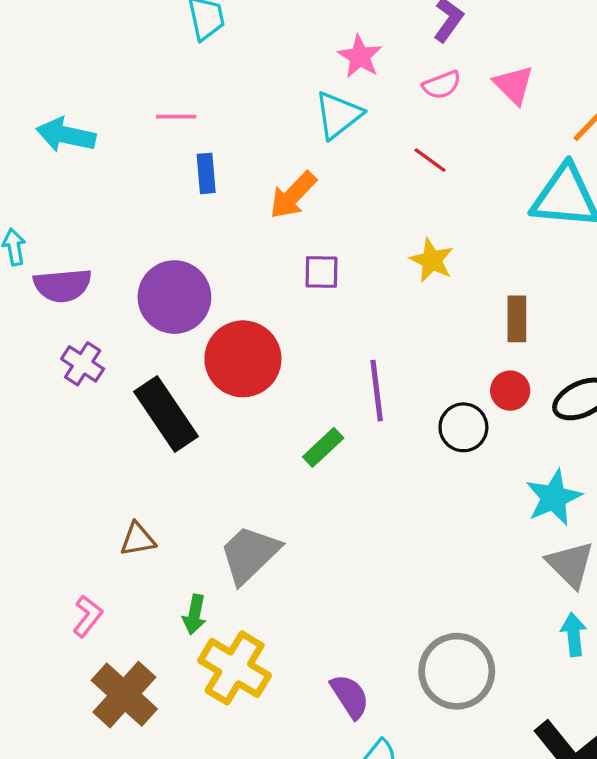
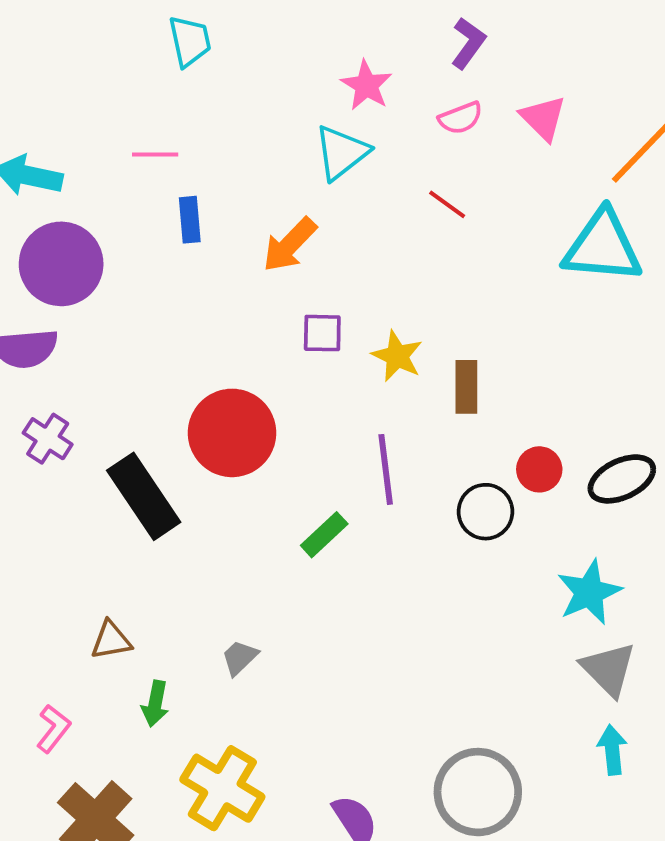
yellow star: (432, 260) -> (397, 356), moved
purple circle: (174, 297) -> (61, 264), moved
brown rectangle: (517, 319) -> (466, 387), moved
gray trapezoid: (250, 554) -> (240, 658), size x0.5
green arrow: (194, 614) -> (155, 704), moved

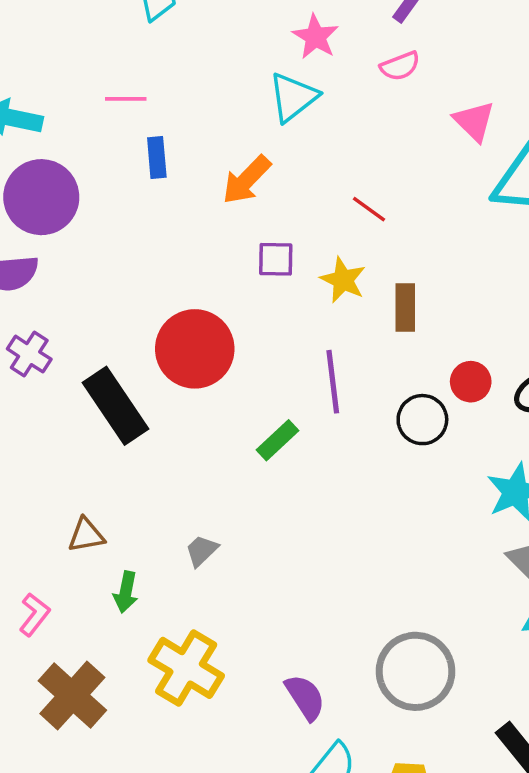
pink triangle: (543, 118) -> (474, 121), moved
red line: (447, 204) -> (369, 209), moved

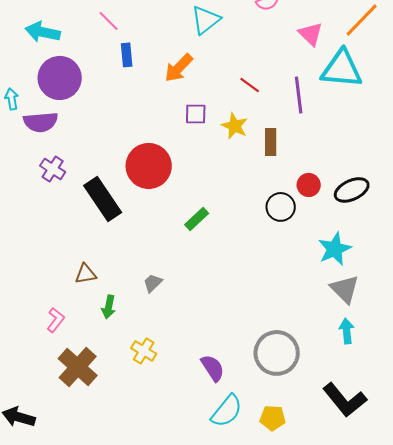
pink line: (126, 99) -> (109, 21), turned 45
purple line: (333, 382) -> (299, 95), moved
yellow cross: (186, 668) -> (144, 351), size x0.6

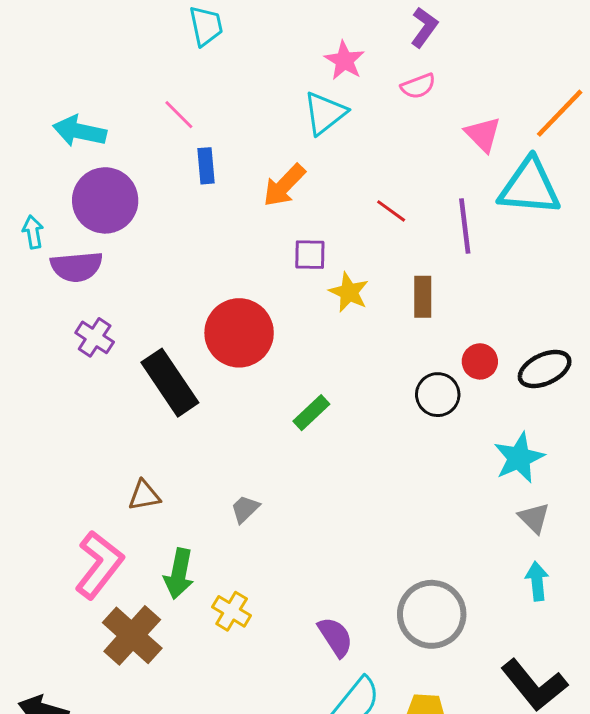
yellow star: (235, 126) -> (349, 292), moved
gray triangle: (345, 289) -> (534, 518), size x0.7
green arrow: (109, 307) -> (179, 574), moved, size x1.4
pink L-shape: (56, 320) -> (99, 565), size x1.8

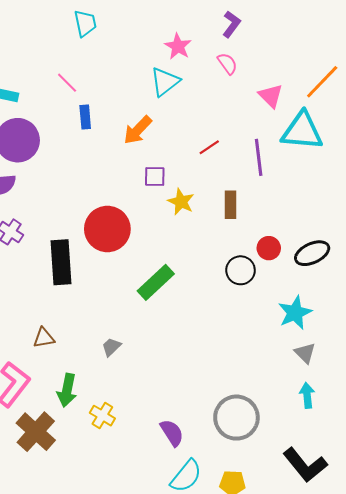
pink semicircle: (418, 86) -> (227, 64), turned -105
red line: (391, 211) -> (209, 147), turned -70
black rectangle: (170, 383) -> (61, 262), turned 30
green rectangle: (311, 413) -> (156, 282), size x1.5

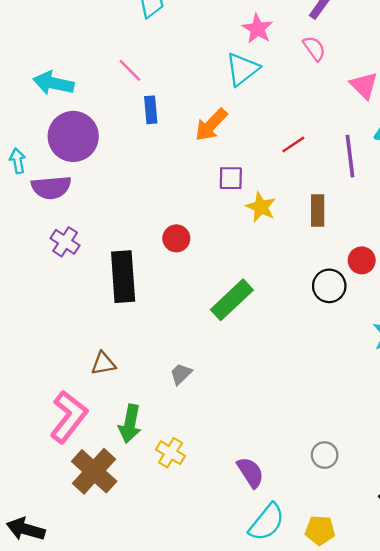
red circle: (107, 229) -> (176, 238), size x0.5
gray circle: (236, 418) -> (325, 455), size x0.5

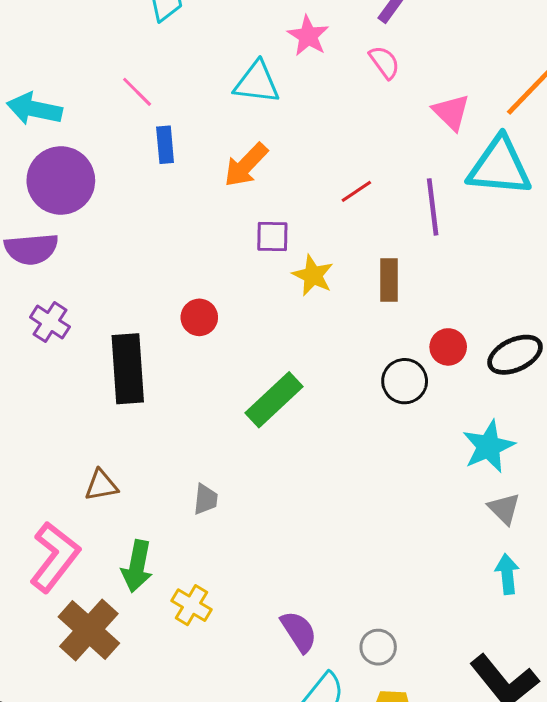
cyan triangle: (242, 69) -> (257, 83), moved, turned 45
gray trapezoid: (181, 374) -> (205, 499), turned 140
gray circle: (325, 455) -> (378, 647), moved

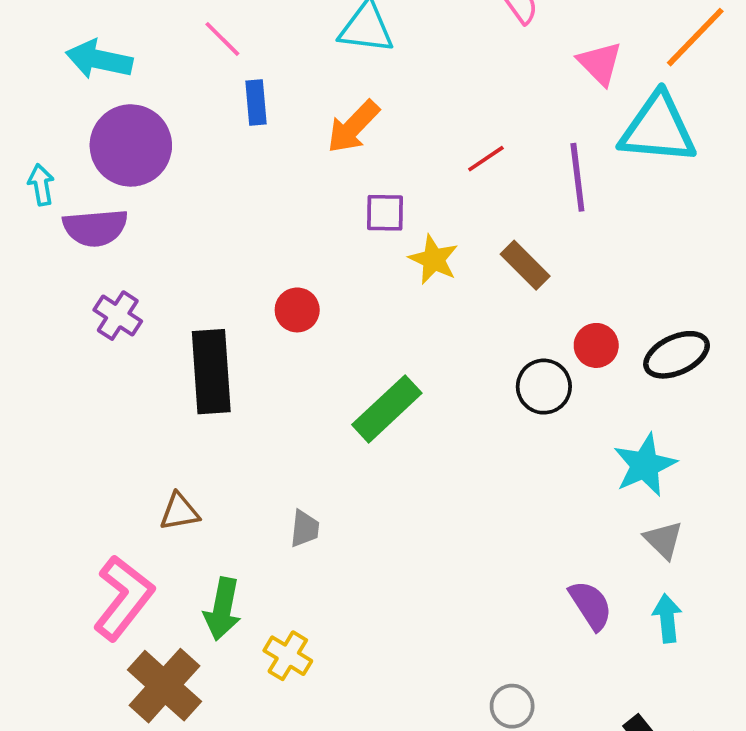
brown rectangle: (389, 280) -> (525, 265), turned -45
purple semicircle: (299, 632) -> (591, 605), moved

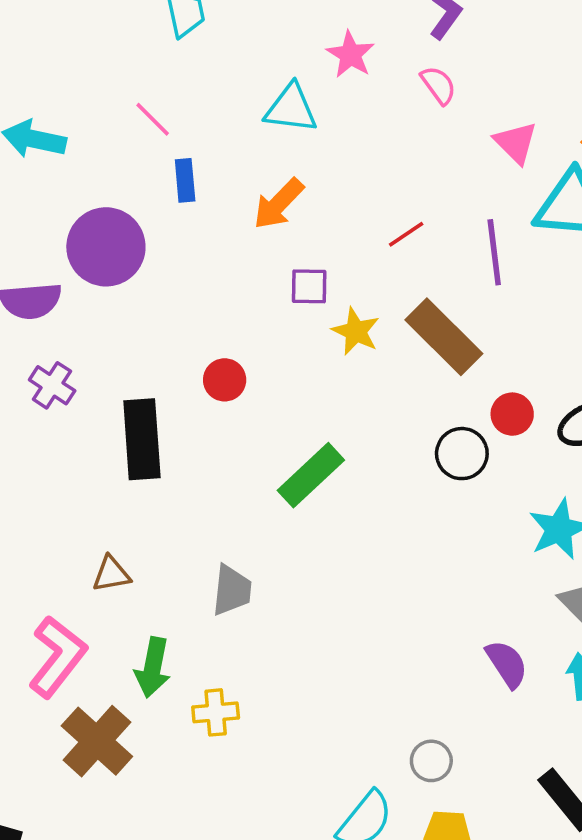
purple circle: (131, 145) -> (106, 247), moved
brown rectangle: (525, 265) -> (444, 337), size x1.6
gray trapezoid: (305, 529) -> (232, 590), size x1.4
yellow cross: (288, 656) -> (216, 712), turned -36

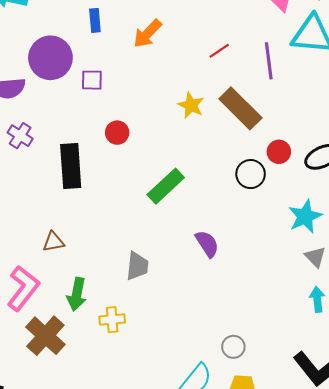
purple square: (309, 286) -> (92, 80), moved
gray trapezoid: (232, 590) -> (137, 266), moved
purple semicircle: (507, 664) -> (207, 244), moved

